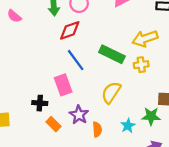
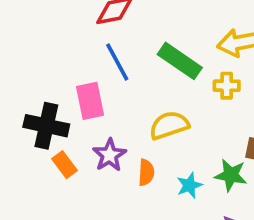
yellow semicircle: (111, 92) -> (169, 125), turned 30
black cross: (40, 103) -> (46, 126), size x1.6
orange semicircle: (97, 129) -> (146, 172), moved

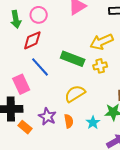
pink rectangle: (90, 101) -> (21, 84), moved

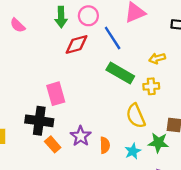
yellow arrow: (102, 42) -> (157, 58), size x0.6
blue line: (40, 67) -> (113, 38), moved
yellow semicircle: (75, 94) -> (136, 116), moved, turned -90

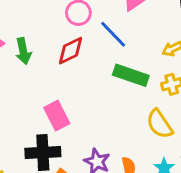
green arrow: (61, 17) -> (23, 51), moved

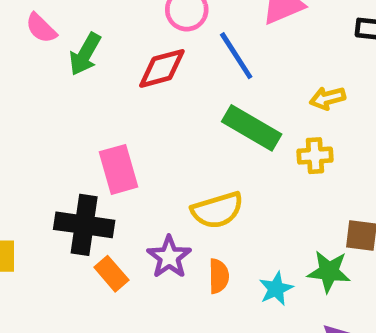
green arrow: (23, 51) -> (85, 54), turned 30
yellow semicircle: (160, 124) -> (217, 210), moved, turned -84

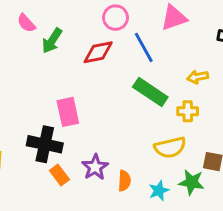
yellow semicircle: (217, 210) -> (170, 147), moved

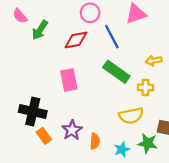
pink rectangle: (68, 112) -> (69, 80), moved

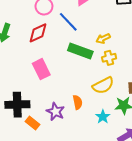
yellow arrow: (154, 61) -> (103, 39), moved
orange semicircle: (95, 141) -> (78, 102), moved

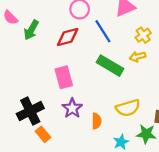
yellow cross: (109, 58) -> (143, 35), moved, turned -32
black cross: (17, 105) -> (30, 111), turned -35
purple star: (55, 112) -> (72, 108), moved

